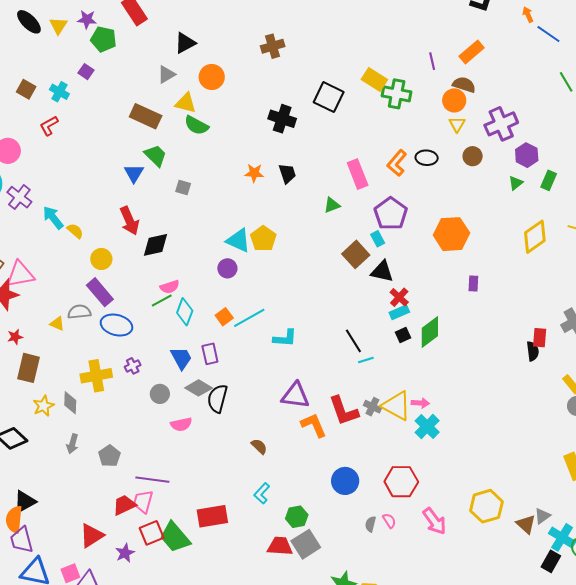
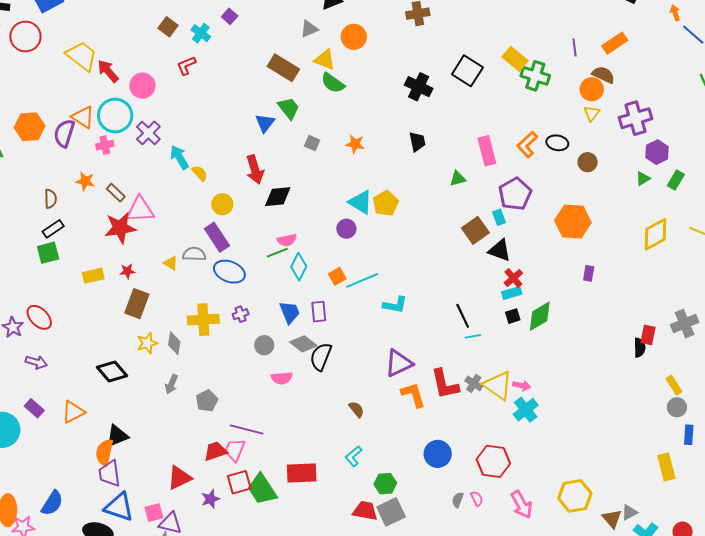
brown circle: (473, 156) -> (588, 162), moved
orange star: (254, 173) -> (355, 144), moved
purple triangle: (295, 396) -> (399, 363), turned -40

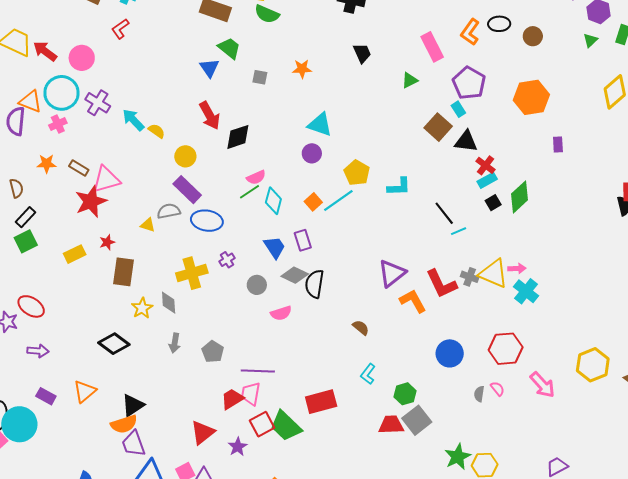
yellow pentagon: (386, 203) -> (357, 173), moved
cyan L-shape: (395, 305) -> (399, 187), moved
orange semicircle: (104, 452) -> (124, 424), turned -108

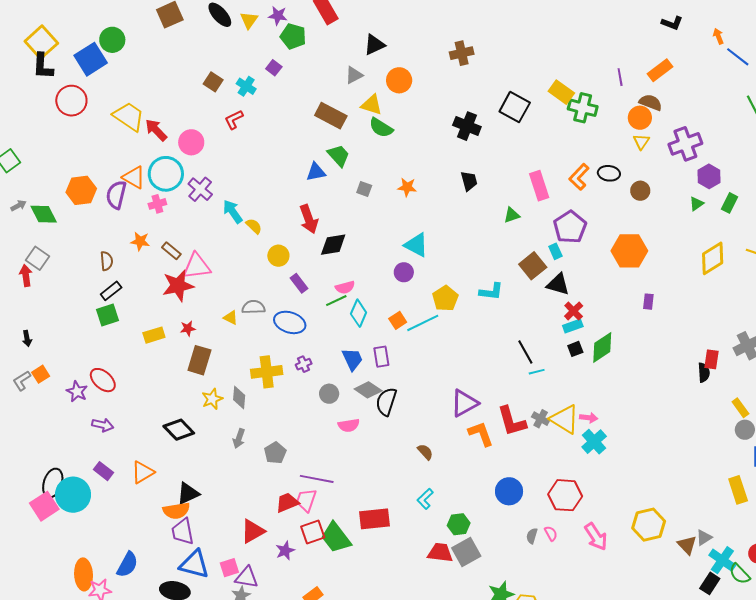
blue triangle: (209, 68) -> (316, 172), turned 45
cyan L-shape: (399, 187) -> (491, 292), moved
purple rectangle: (187, 190) -> (299, 283), moved, size x0.7

